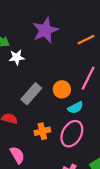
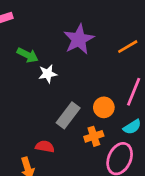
cyan semicircle: (75, 108) -> (132, 127), moved
orange cross: (42, 131) -> (94, 136), moved

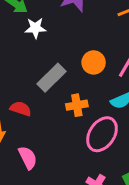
orange circle: (104, 107) -> (94, 62), moved

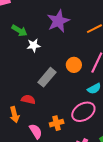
orange cross: (77, 105) -> (57, 123), moved
pink ellipse: (102, 134) -> (83, 112), turned 30

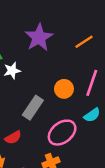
red semicircle: (28, 99) -> (13, 137), turned 144
pink ellipse: (83, 112) -> (62, 133), moved

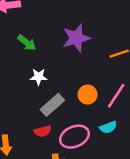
white star: (12, 71) -> (39, 77), moved
red semicircle: (13, 137) -> (43, 131), moved

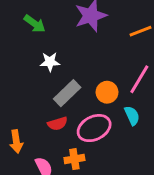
orange circle: (88, 95) -> (107, 92), moved
cyan semicircle: (108, 127) -> (132, 116), turned -91

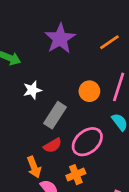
orange circle: (107, 92) -> (89, 91), moved
orange arrow: (16, 141) -> (34, 167), moved

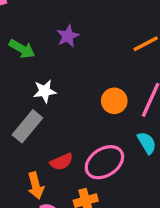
purple star: (60, 39) -> (68, 36), moved, size x0.6
gray rectangle: (55, 115) -> (27, 126), moved

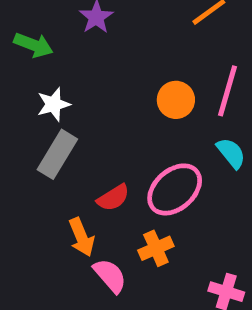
white star: (45, 91) -> (53, 104), moved

